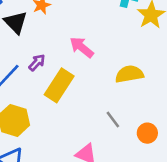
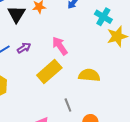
yellow rectangle: (59, 85) -> (49, 71), moved

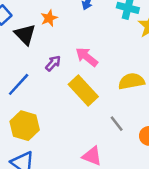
purple arrow: (24, 48) -> (53, 63), moved
yellow rectangle: (49, 71) -> (83, 91), turned -75

